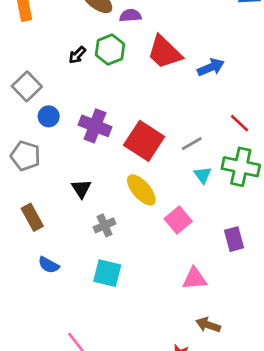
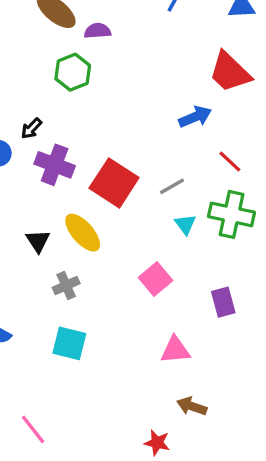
red trapezoid: (164, 52) -> (230, 72), moved
black arrow: (77, 55) -> (31, 128), moved
blue arrow: (211, 67) -> (195, 117), moved
yellow ellipse: (141, 190) -> (83, 233), moved

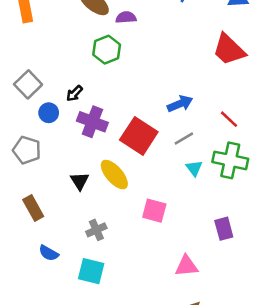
blue arrow: (195, 117) -> (180, 104), moved
pink square: (155, 279) -> (154, 211), moved, turned -35
gray cross: (66, 286) -> (96, 230), moved
cyan square: (69, 343) -> (91, 271), moved

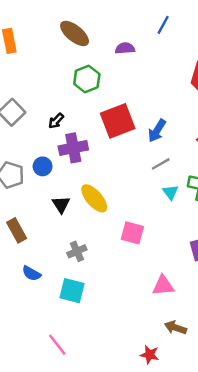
purple semicircle: (126, 17) -> (125, 48), moved
blue arrow: (180, 104) -> (157, 131), turned 145
blue circle: (49, 113) -> (43, 166), moved
purple cross: (92, 122) -> (73, 148), turned -32
red square: (139, 136) -> (118, 121), moved, turned 36

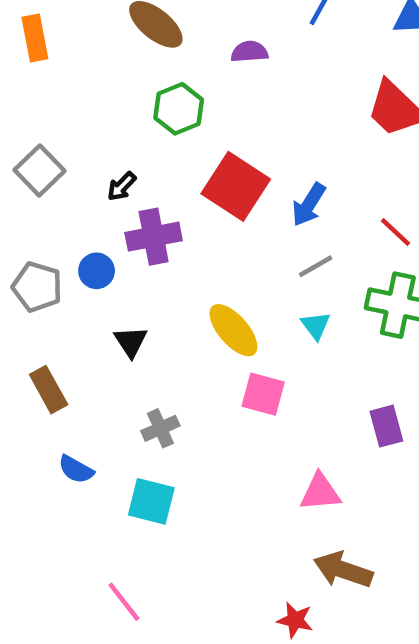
red square: (118, 121) -> (236, 186), turned -36
cyan triangle: (170, 192) -> (316, 326), moved
yellow ellipse: (94, 198) -> (233, 330), moved
brown arrow: (175, 328) -> (343, 570), size x1.4

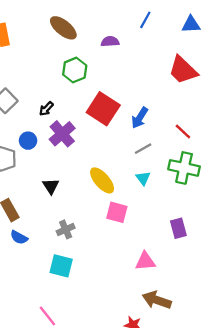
purple cross: (154, 237) -> (62, 134), turned -30
blue circle: (97, 271) -> (28, 141), moved
blue semicircle: (76, 469) -> (19, 237), moved

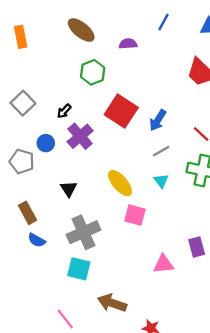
purple rectangle: (178, 228) -> (197, 247), moved
gray cross: (66, 229) -> (83, 232), size x1.8
brown arrow: (157, 300) -> (112, 303), moved

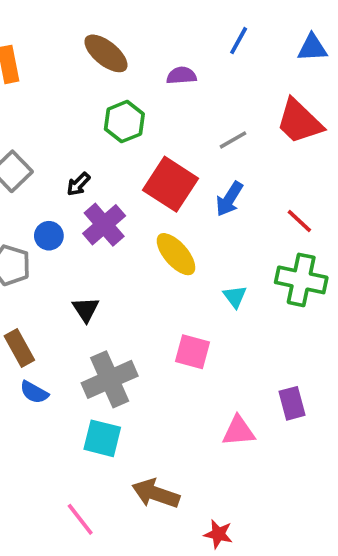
gray line: (161, 151) -> (233, 140), moved
yellow ellipse: (120, 183) -> (176, 254), moved

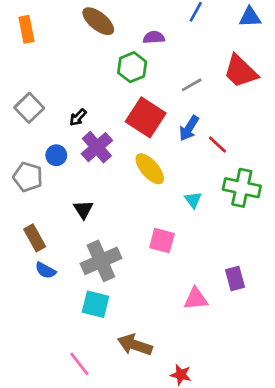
green hexagon: (124, 122) -> (132, 67), moved
red line: (299, 221) -> (217, 144), moved

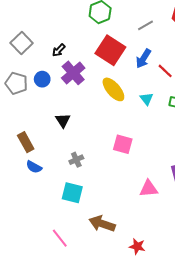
gray pentagon: (28, 177) -> (16, 83), moved
cyan triangle: (193, 200) -> (147, 99), moved
gray cross: (101, 261) -> (76, 160), size x0.5

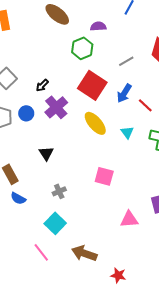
cyan square: (72, 193) -> (55, 223), turned 30
pink line: (60, 238) -> (41, 252), moved

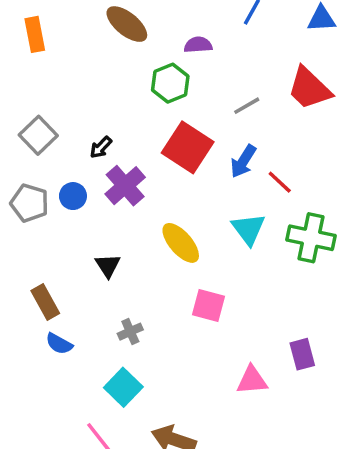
yellow ellipse: (95, 123) -> (181, 243), moved
cyan triangle: (127, 132) -> (248, 229), size x1.5

